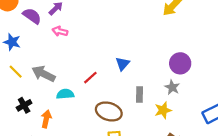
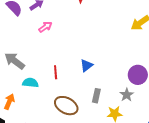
pink arrow: (60, 31) -> (45, 27), moved, turned 120
red line: (90, 78) -> (56, 72), turned -64

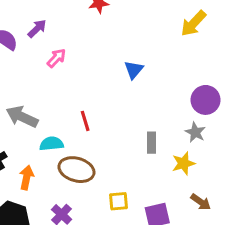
blue triangle: (86, 65) -> (134, 70), moved
brown ellipse: (66, 106) -> (76, 170), moved

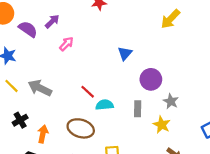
purple circle: (206, 100) -> (151, 79), moved
red line: (85, 121) -> (88, 92), turned -32
cyan semicircle: (52, 144) -> (105, 105), moved
yellow star: (183, 163) -> (162, 125), turned -30

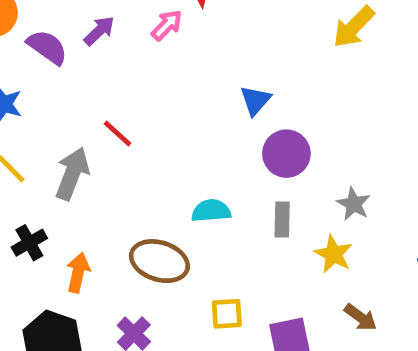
pink arrow: (67, 44) -> (167, 25), moved
purple circle: (151, 79) -> (286, 154), moved
gray arrow: (40, 88) -> (72, 174), turned 85
red line: (88, 92) -> (117, 134), moved

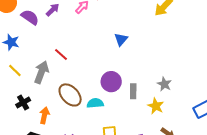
purple circle: (286, 154) -> (111, 82), moved
cyan semicircle: (211, 211) -> (95, 103), moved
brown ellipse: (159, 261) -> (70, 95), moved, turned 30

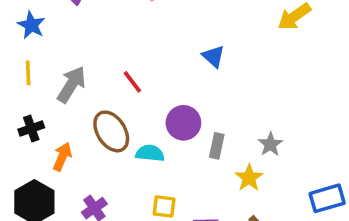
blue triangle: (121, 39) -> (213, 56), turned -40
red line: (61, 55) -> (132, 82), moved
yellow line: (15, 70) -> (28, 73), turned 32

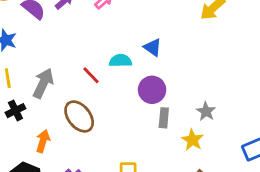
purple circle: (183, 123) -> (152, 90), moved
black cross: (31, 129) -> (15, 111), moved
cyan semicircle: (150, 153) -> (120, 61), moved

